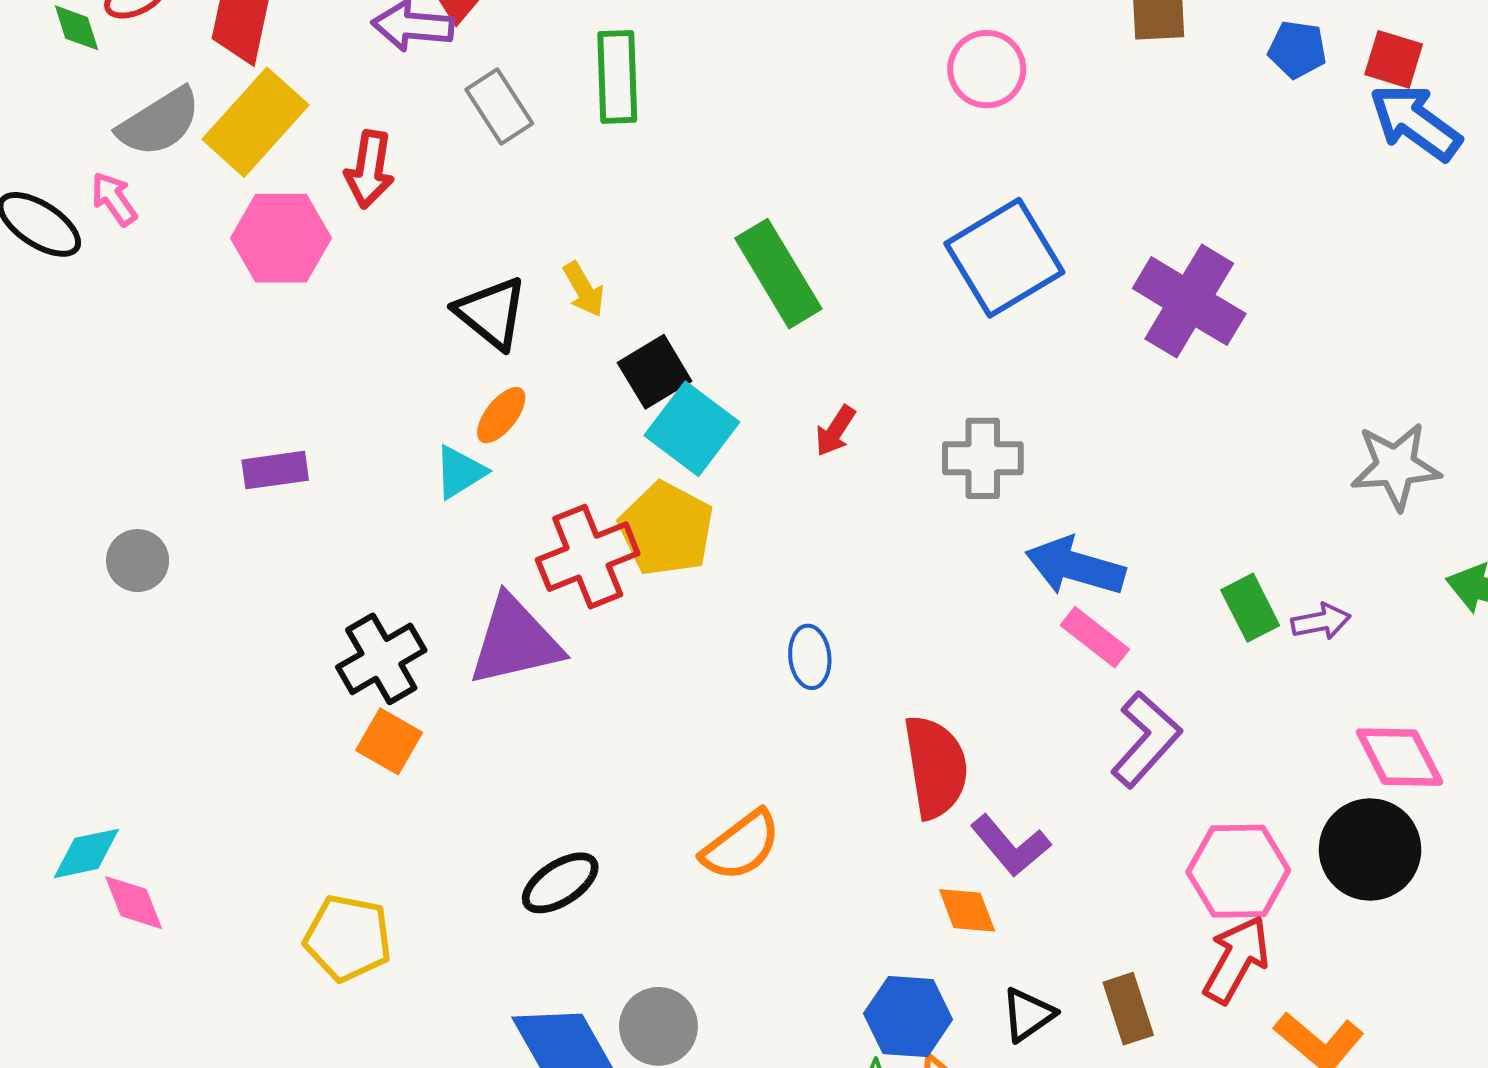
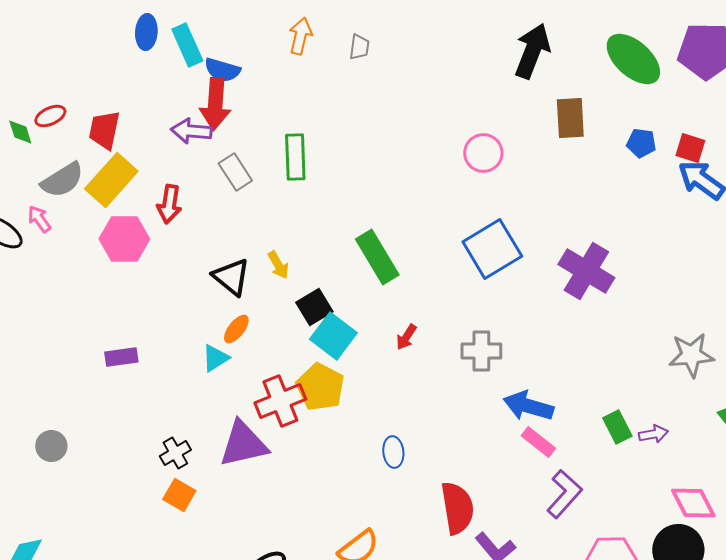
gray circle: (138, 561) -> (51, 446), moved
black cross: (381, 659) -> (175, 453), size x0.7

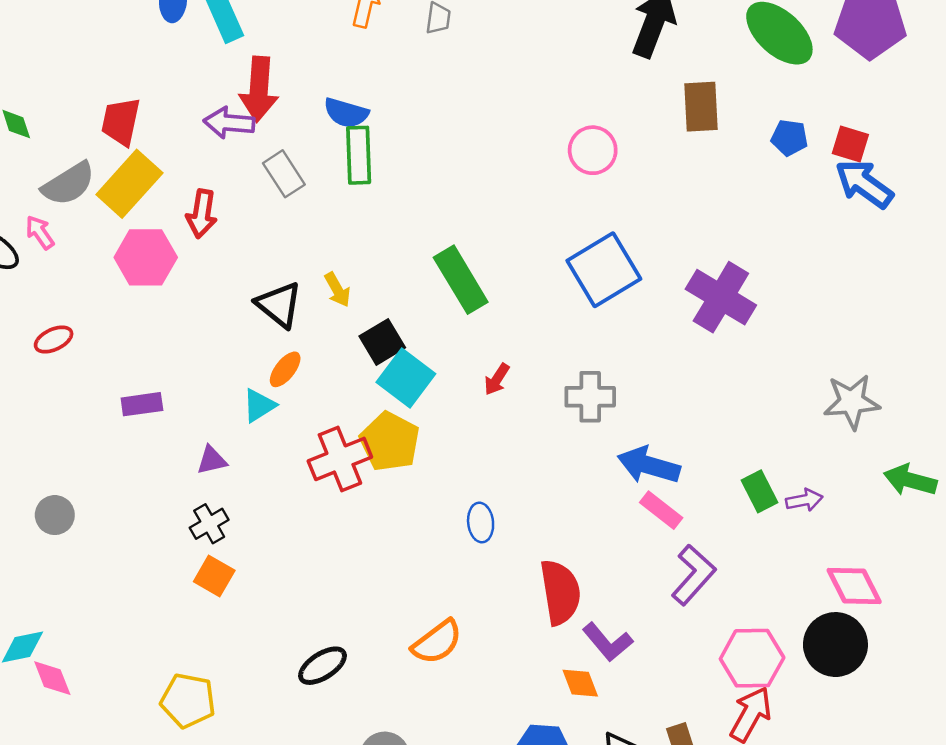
blue semicircle: (222, 70) -> (346, 113), moved
red ellipse: (50, 116) -> (54, 339), moved
purple triangle: (243, 444) -> (212, 460), moved, size x0.5

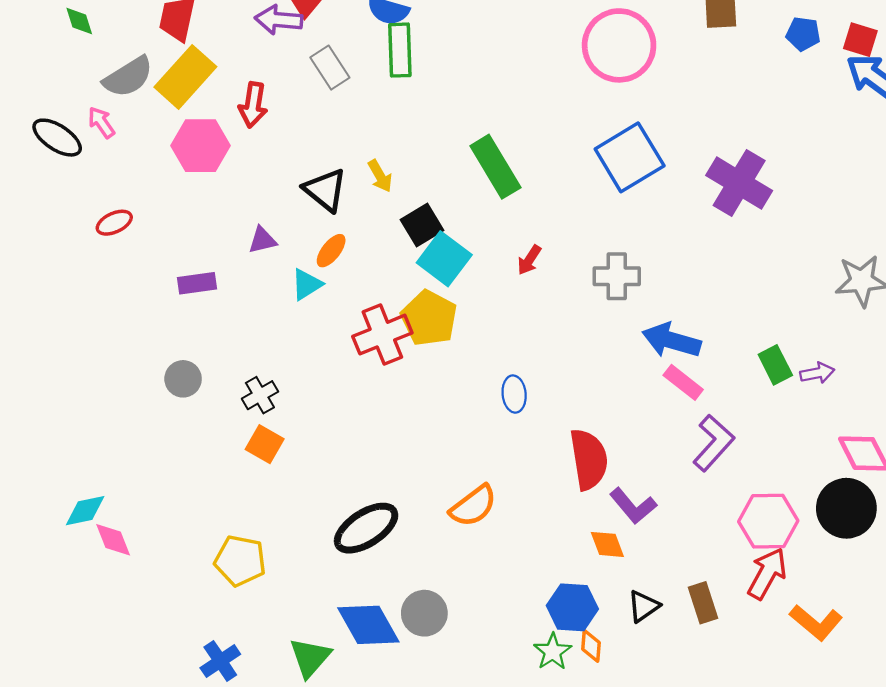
pink circle: (593, 150) -> (619, 45), size x1.6
purple triangle: (212, 460) -> (262, 240), moved
gray circle: (55, 515) -> (183, 379), moved
black ellipse: (322, 666) -> (366, 528), size x1.4

